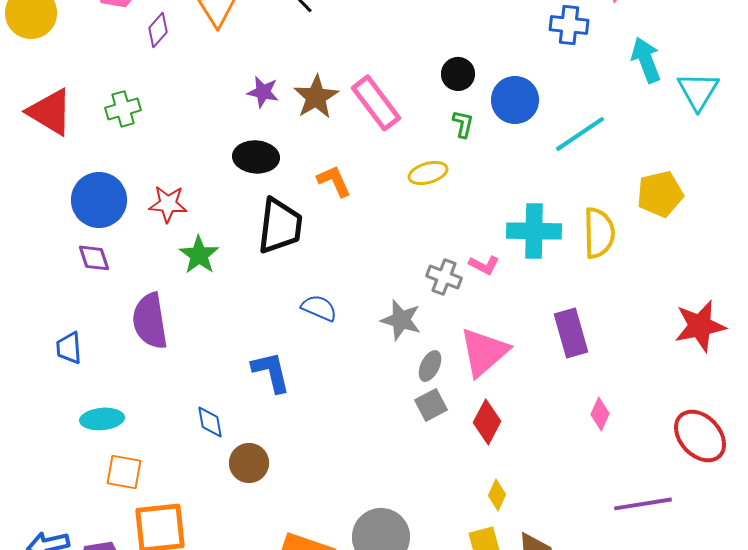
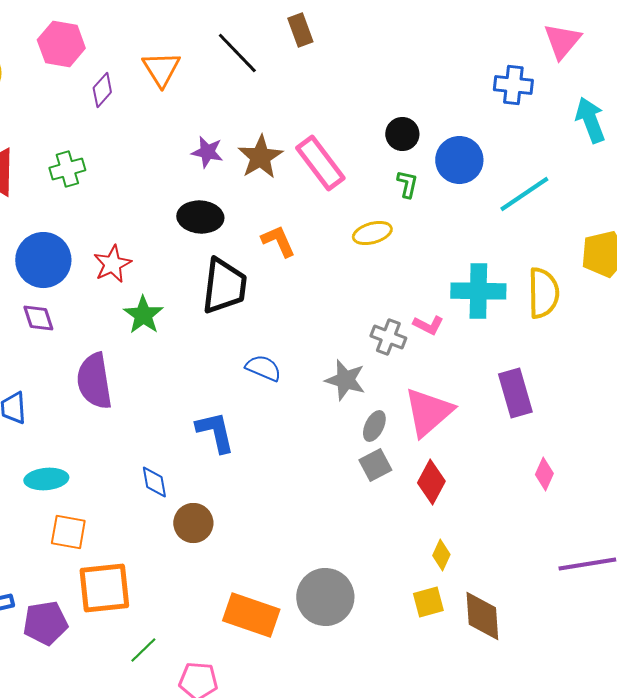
red star: (168, 204) -> (112, 264), turned -30

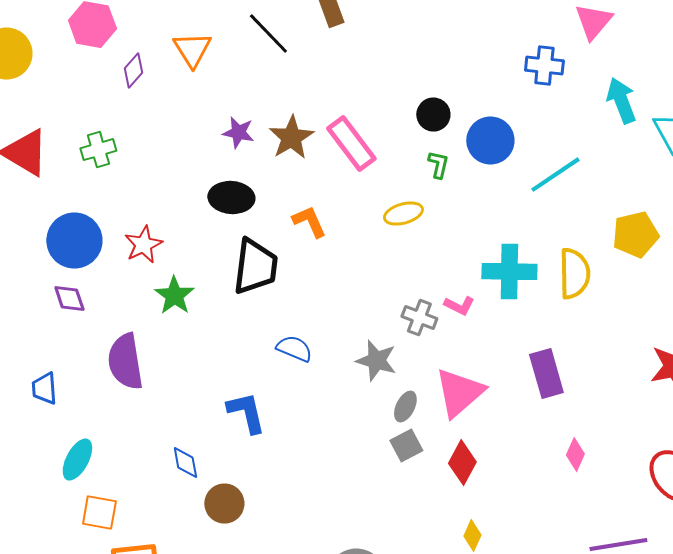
cyan ellipse: (46, 479) -> (77, 460), turned -57

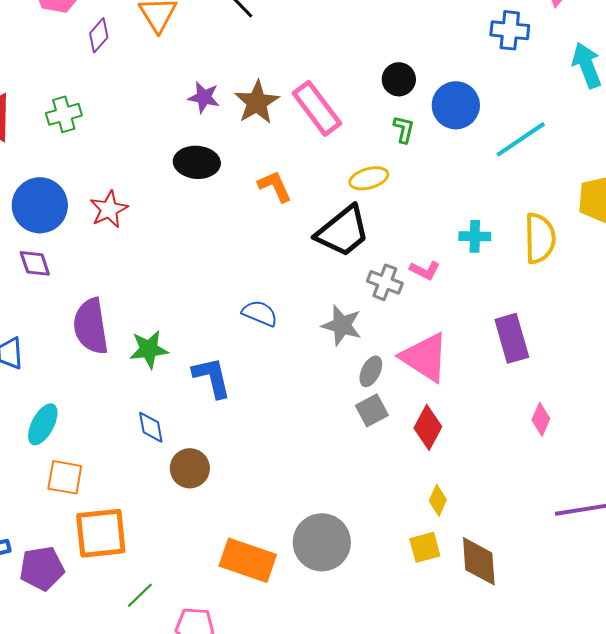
black trapezoid: (255, 267) -> (343, 231), moved, turned 44
cyan cross: (509, 272) -> (475, 236), size x0.6
green star: (174, 296) -> (149, 349), moved, turned 30
pink triangle: (459, 393) -> (425, 357), turned -46

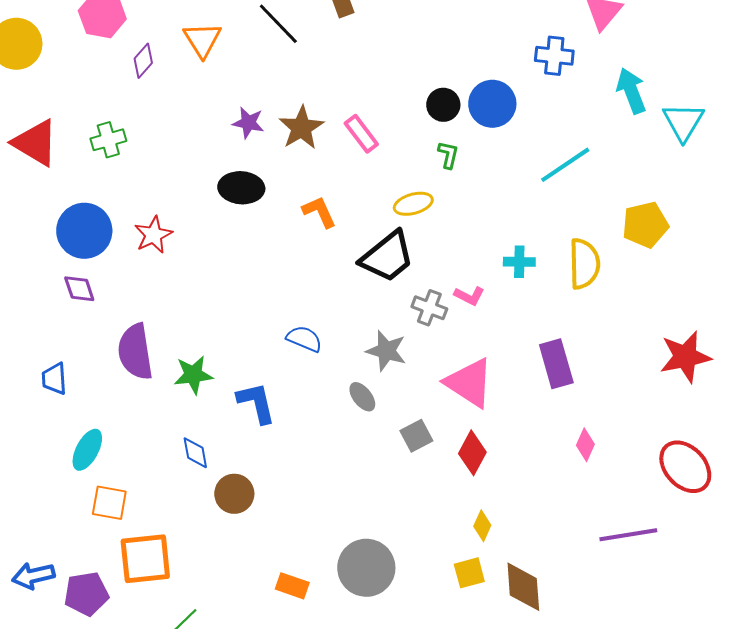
blue circle: (456, 105) -> (492, 104), moved
pink rectangle: (317, 108) -> (361, 134), size x0.7
gray ellipse: (371, 371) -> (362, 397), moved, turned -64
orange rectangle: (248, 560) -> (292, 586), size x0.6

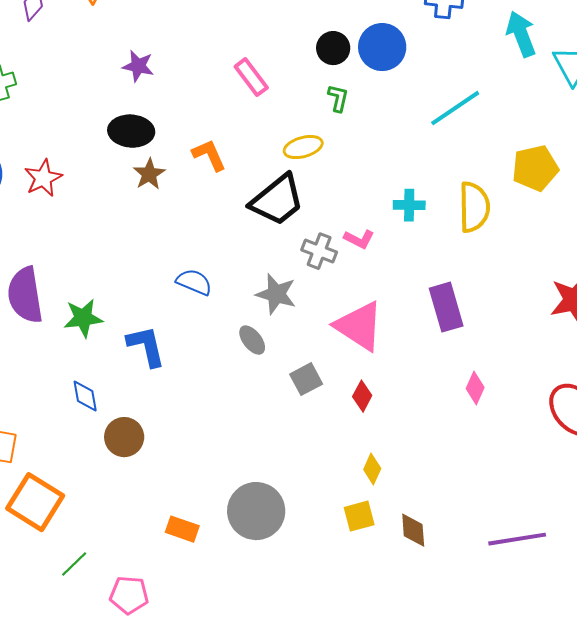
brown star: (301, 128) -> (149, 174), moved, size x0.7
red diamond: (472, 453) -> (362, 396), size x0.7
purple line: (628, 535) -> (517, 539), moved
orange square: (145, 559) -> (35, 502), turned 38
brown diamond: (523, 587) -> (413, 530), size x0.7

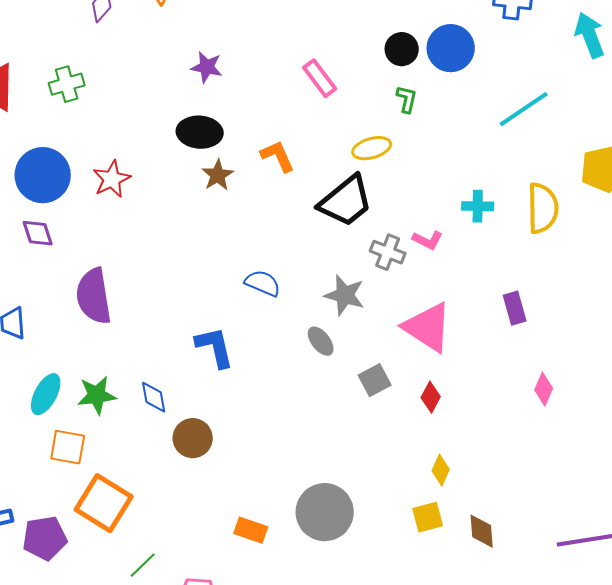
purple rectangle: (446, 307) -> (515, 308), size x0.7
green star: (83, 318) -> (97, 395), moved

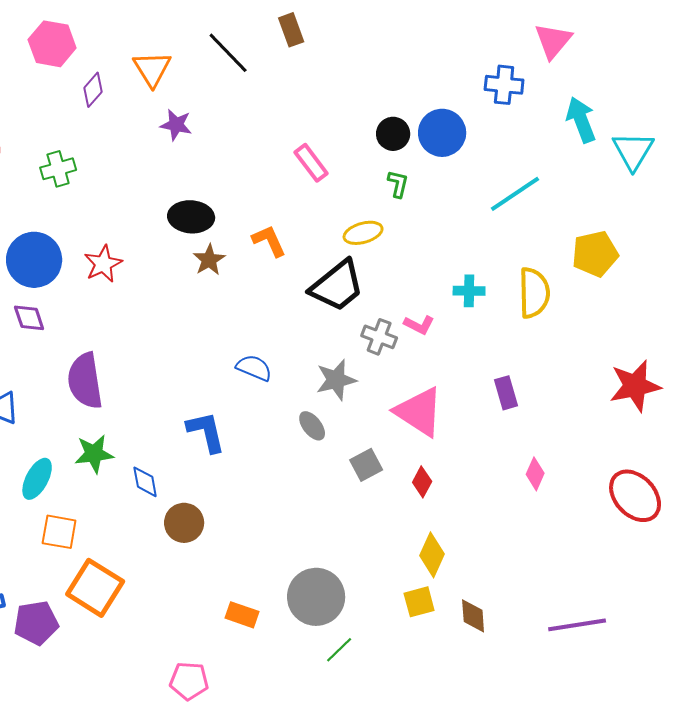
purple star: (207, 67) -> (176, 125), moved
gray star: (345, 295) -> (336, 380), turned -30
green star: (97, 395) -> (94, 454), moved
yellow diamond: (441, 470) -> (432, 555), size x1.4
green line: (143, 565) -> (339, 650), moved

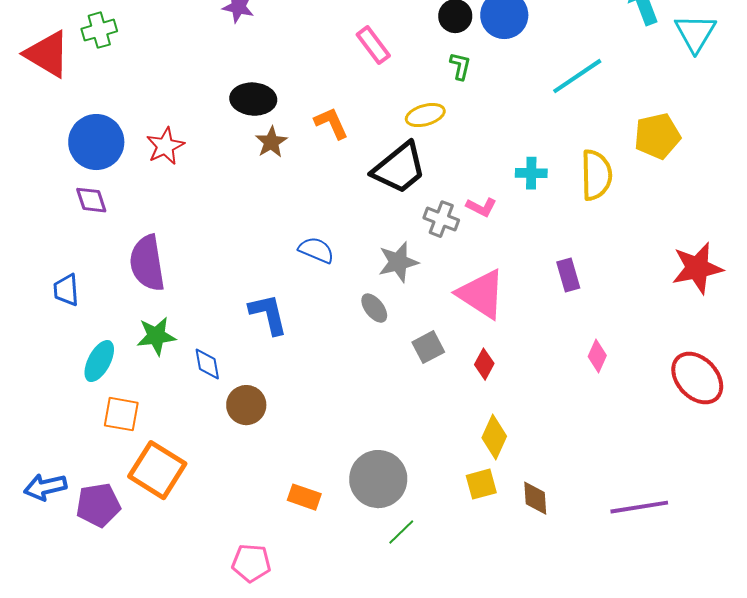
green cross: (58, 169) -> (99, 30), moved

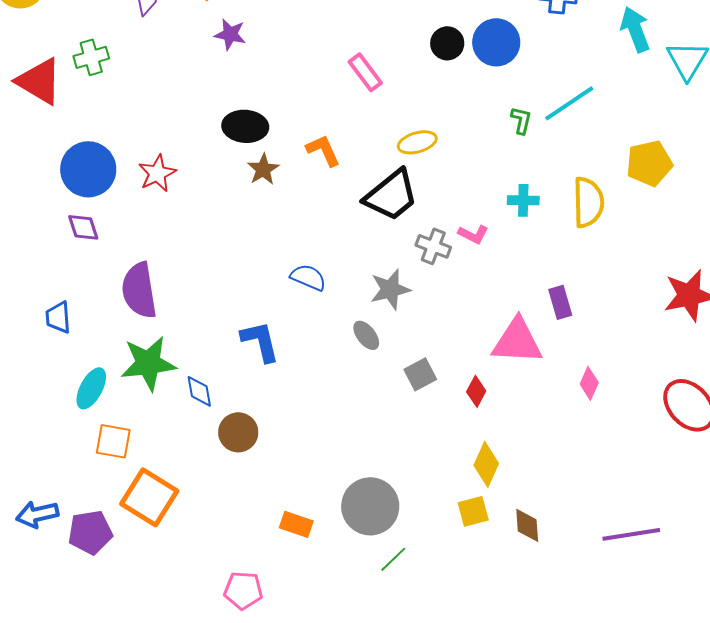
green L-shape: (460, 66) -> (521, 120), moved
pink triangle: (481, 294) -> (517, 341), moved, turned -30
green star: (156, 336) -> (148, 363), size x1.4

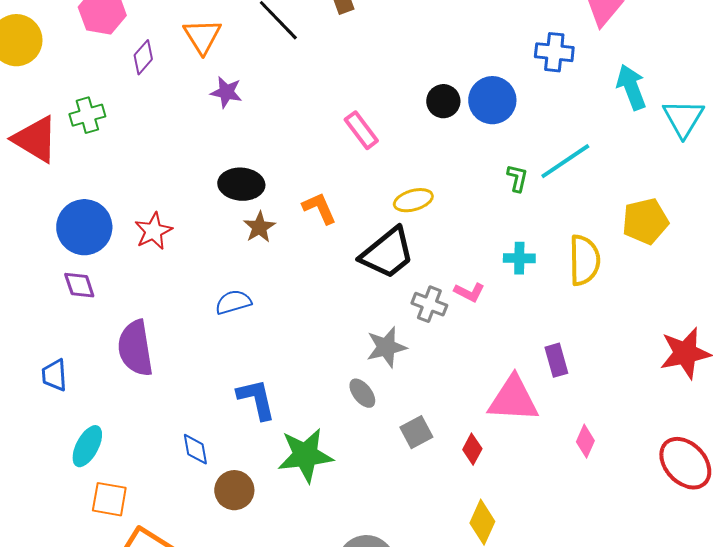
blue semicircle: (308, 277) -> (233, 302), moved, turned -39
green star: (148, 363) -> (305, 455), moved

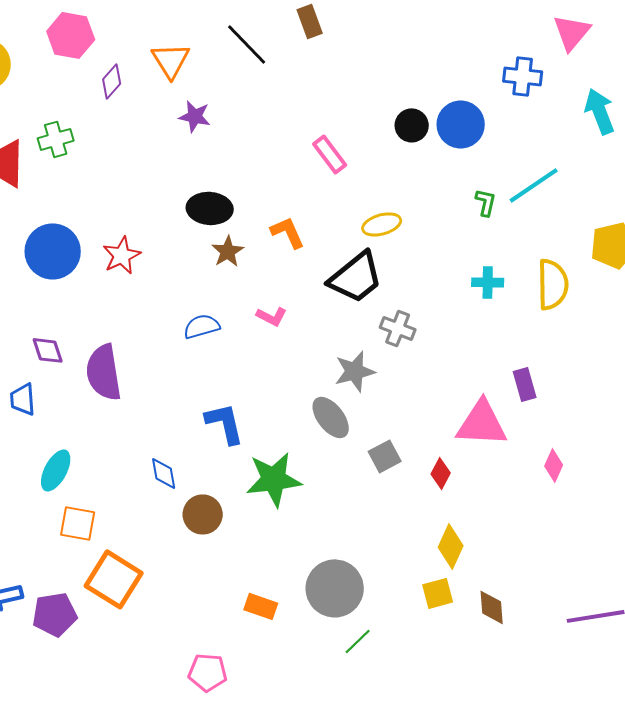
purple diamond: (79, 285) -> (48, 350), moved
pink L-shape: (469, 292) -> (272, 316), moved
gray ellipse: (362, 393) -> (331, 417), size x1.4

